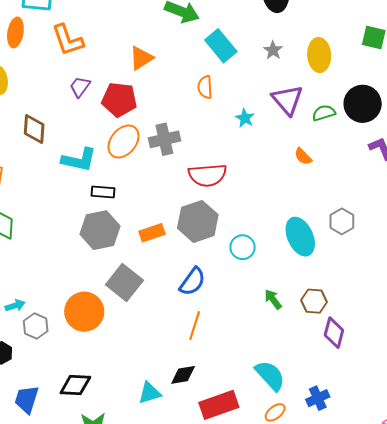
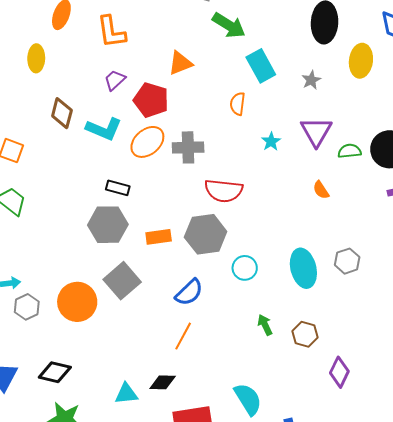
yellow ellipse: (319, 55) -> (361, 61), moved
cyan L-shape: (79, 160) -> (104, 129), moved
purple diamond: (334, 333) -> (339, 372), moved

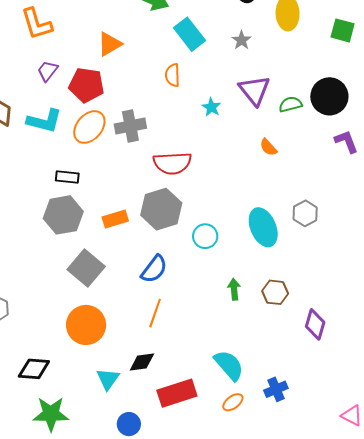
orange circle: (77, 302) -> (86, 325), moved
green arrow: (265, 325) -> (234, 289), turned 30
cyan triangle: (126, 394) -> (108, 379), turned -40

